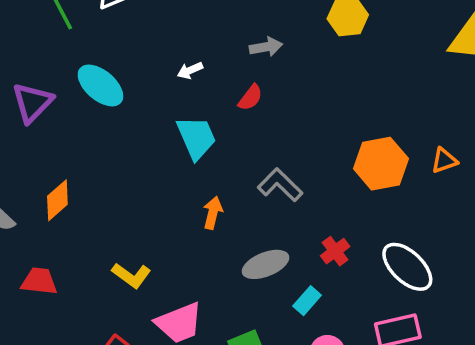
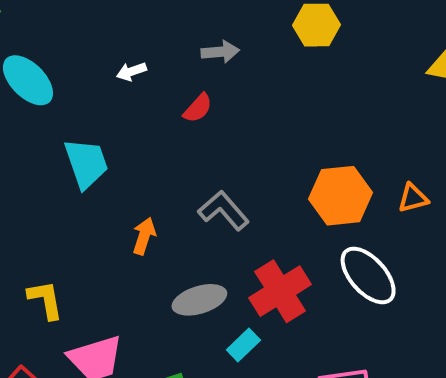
cyan trapezoid: (196, 138) -> (86, 163), moved
red cross: (335, 251) -> (280, 291), size x1.8
white ellipse: (407, 267) -> (368, 275), moved
yellow L-shape: (131, 275) -> (45, 300), turned -141

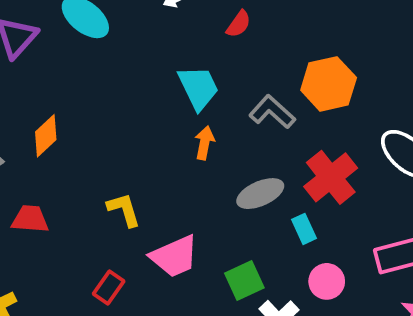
cyan trapezoid: (86, 163) -> (198, 88), moved
orange hexagon: (341, 196) -> (329, 84), moved
cyan rectangle: (243, 345) -> (304, 229), turned -64

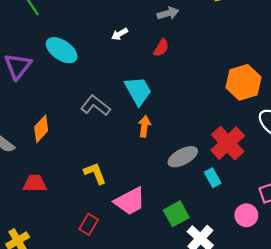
orange hexagon: (329, 84) -> (244, 82), moved
gray L-shape: (272, 112) -> (95, 106), moved
pink circle: (327, 281) -> (246, 215), moved

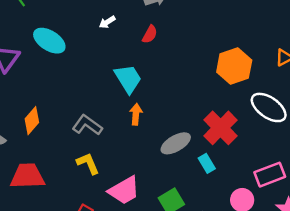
gray L-shape: (95, 106) -> (87, 125), moved
red trapezoid: (35, 183) -> (27, 176), size x1.4

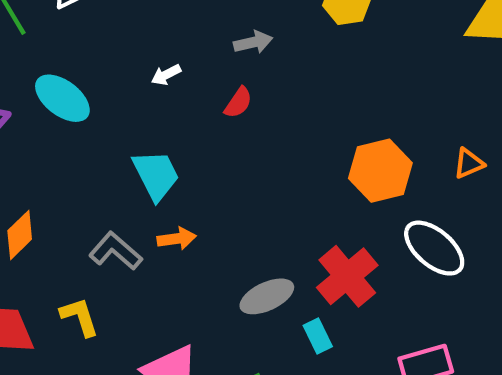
cyan trapezoid: (128, 79) -> (156, 175), moved
orange arrow: (136, 114) -> (177, 239), moved, turned 72
yellow L-shape: (88, 163) -> (80, 317), moved

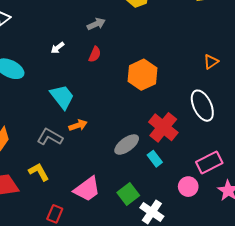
orange hexagon: (380, 171) -> (143, 75), moved
white ellipse: (434, 248) -> (202, 106), turned 36

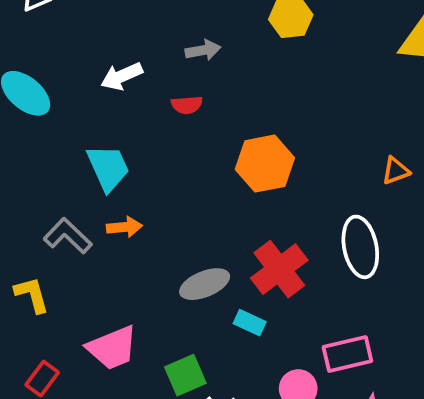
white arrow: (57, 48) -> (122, 76), size x1.5
red semicircle: (95, 54) -> (187, 105), turned 49
cyan rectangle: (155, 159) -> (250, 323), turned -42

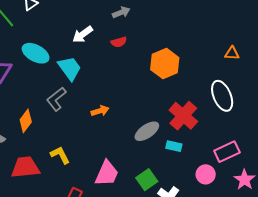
cyan trapezoid: (108, 168) -> (70, 68), moved
orange triangle: (396, 171) -> (232, 53), turned 35
gray L-shape: (68, 236) -> (56, 99), moved, turned -70
pink trapezoid: (112, 348) -> (107, 173), turned -32

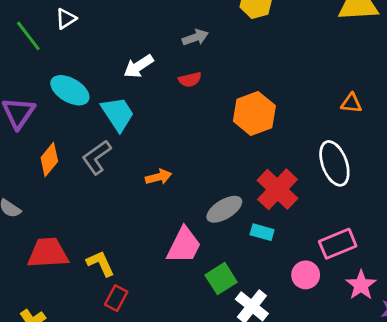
orange diamond: (26, 121) -> (49, 159), moved
yellow L-shape: (60, 155) -> (100, 263), moved
pink trapezoid: (107, 173) -> (184, 245), moved

